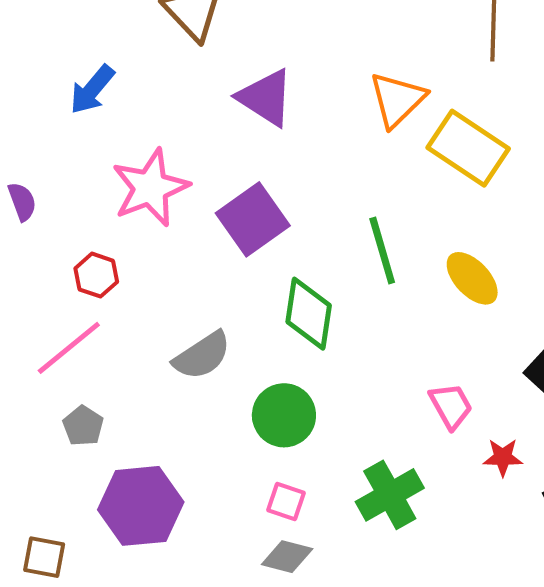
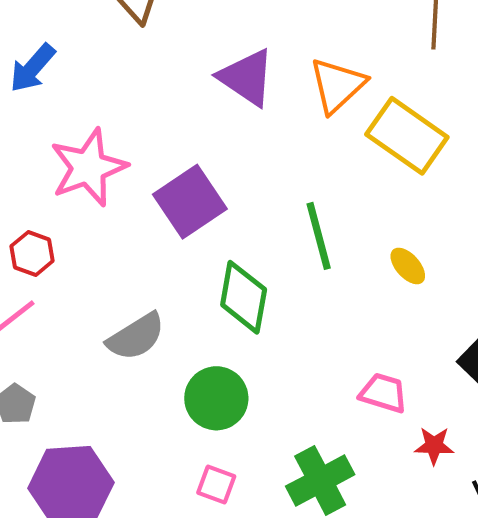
purple triangle: (266, 98) -> (247, 78), moved
yellow ellipse: (472, 278) -> (408, 266), size x0.7
pink trapezoid: (451, 406) -> (383, 393), turned -45

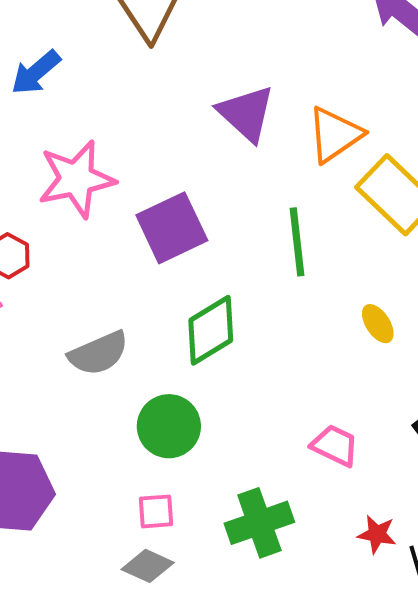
green line: (319, 236) -> (297, 242), moved
green diamond: (244, 297) -> (211, 330), turned 40
red star: (434, 446) -> (377, 534), moved
pink square: (216, 485) -> (156, 511), turned -33

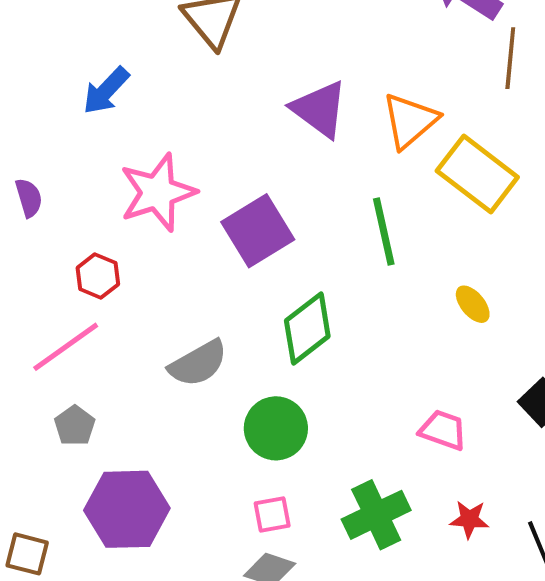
red star: (377, 534) -> (469, 519), moved

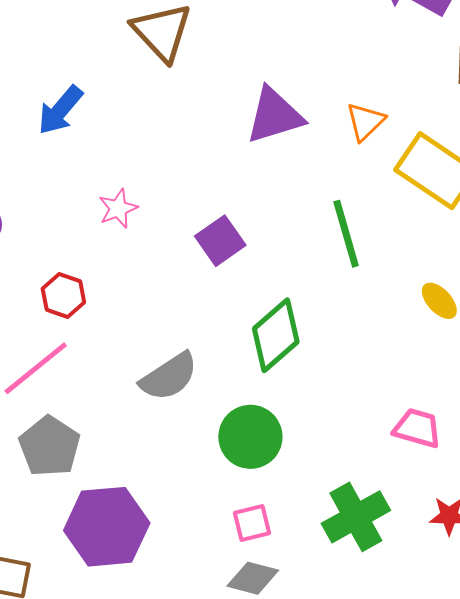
purple triangle: (320, 109) -> (275, 115), turned -50
orange triangle: (410, 121) -> (365, 122), size x0.7
pink star: (158, 192) -> (118, 208), size x0.5
purple square: (258, 231) -> (220, 241), size x0.7
gray pentagon: (75, 426) -> (50, 446), size x1.5

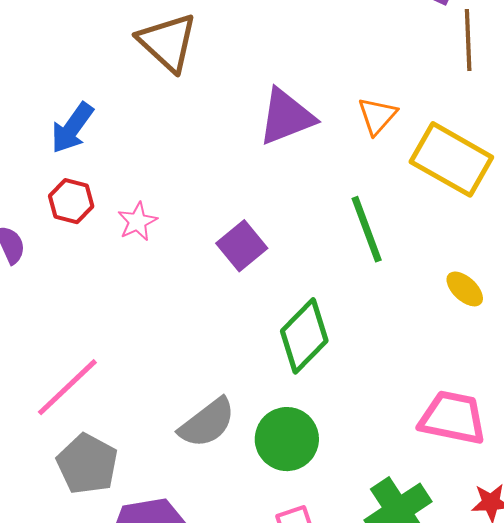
red hexagon: (63, 296) -> (71, 201), moved
gray semicircle: (169, 377) -> (207, 423), moved
pink trapezoid: (417, 428) -> (453, 418), size x1.4

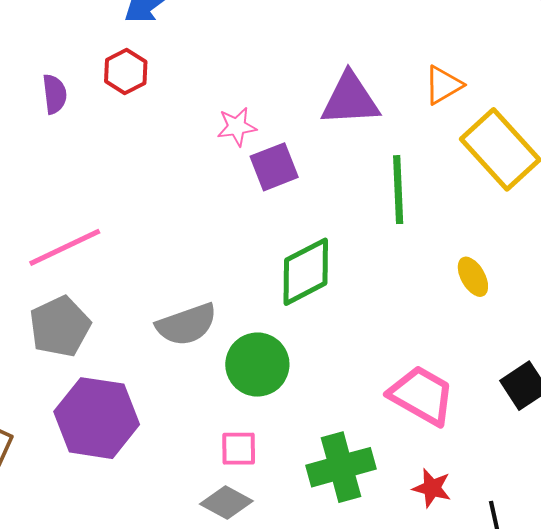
purple triangle: (286, 117) -> (350, 99), moved
pink star: (137, 222) -> (237, 127), moved

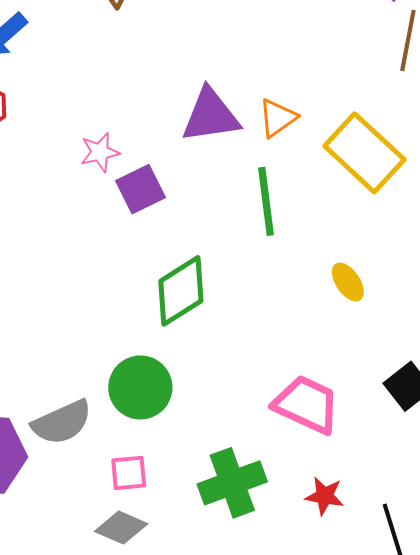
orange triangle: (443, 85) -> (278, 118), moved
gray semicircle: (187, 324) -> (62, 422), moved

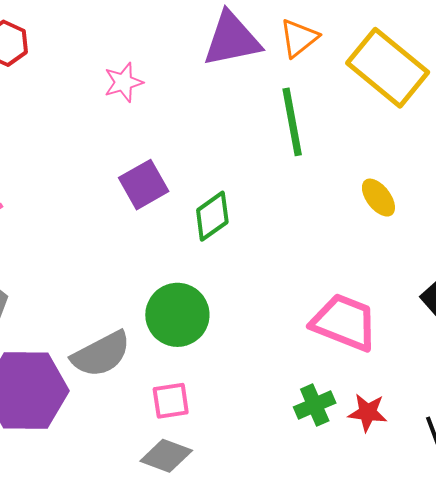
purple square: (141, 189) -> (144, 185), moved
green diamond: (181, 291) -> (212, 216), size x0.7
green cross: (232, 483) -> (315, 405), moved, size x0.6

